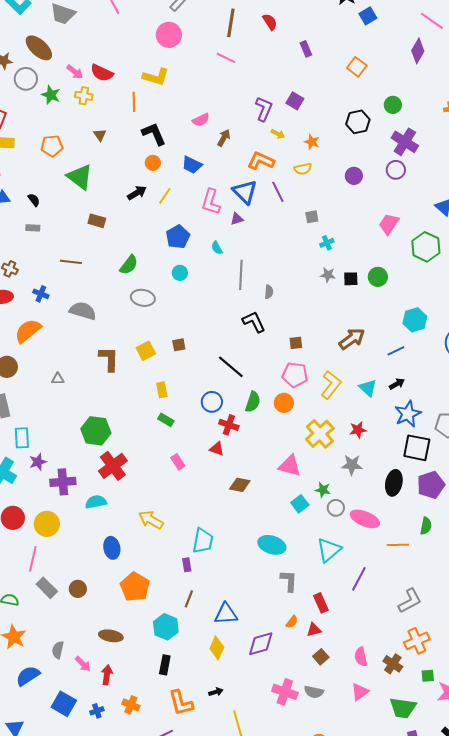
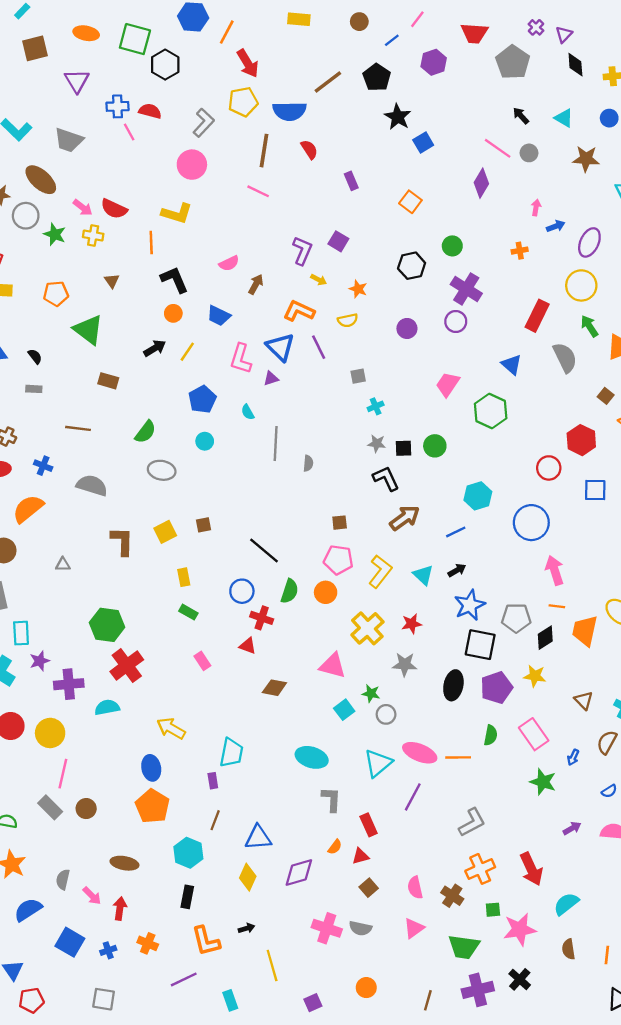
black L-shape: (254, 322) -> (386, 478), moved
pink ellipse: (365, 519) -> (420, 753), moved
blue ellipse: (112, 548) -> (151, 768), moved
pink line: (33, 559) -> (63, 774), moved

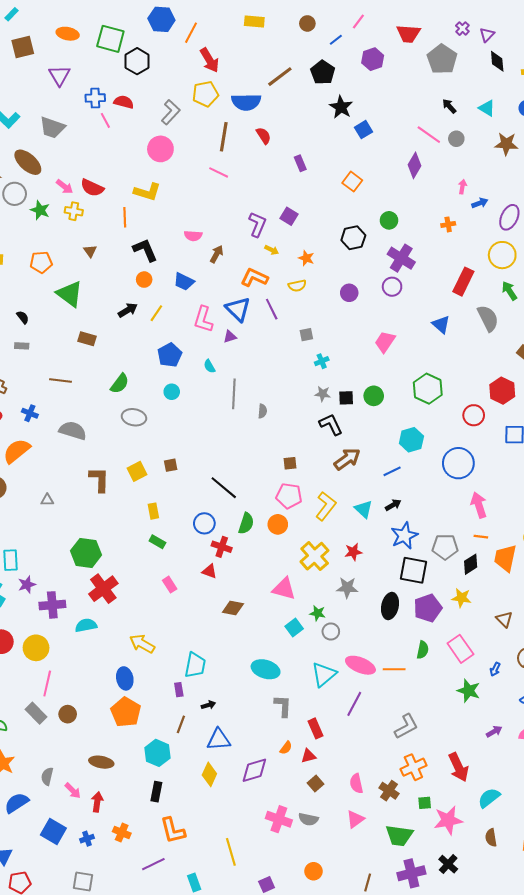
pink semicircle: (229, 263) -> (193, 236), turned 30
green hexagon: (491, 411) -> (428, 389), moved
black arrow: (247, 928) -> (208, 705), moved

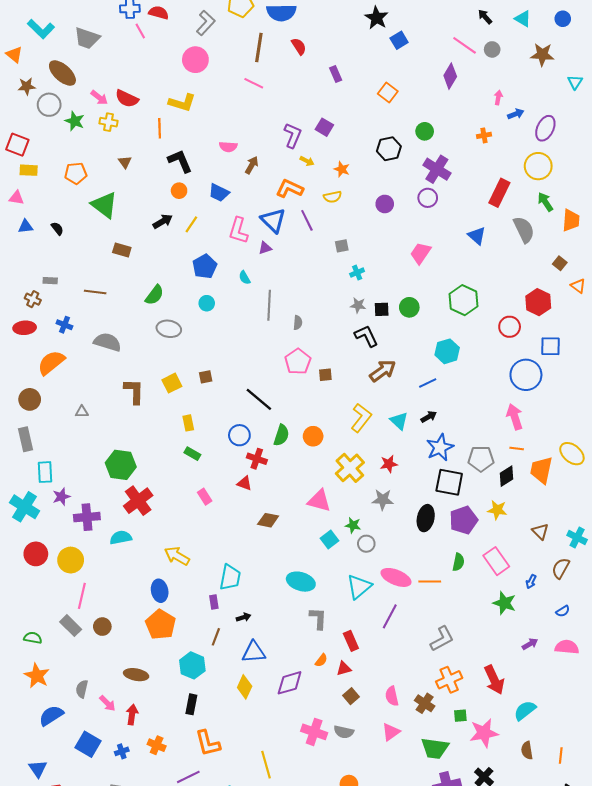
gray rectangle: (22, 346) -> (50, 281), moved
blue circle: (458, 463) -> (526, 375), moved
pink pentagon: (289, 496) -> (298, 362), moved, turned 30

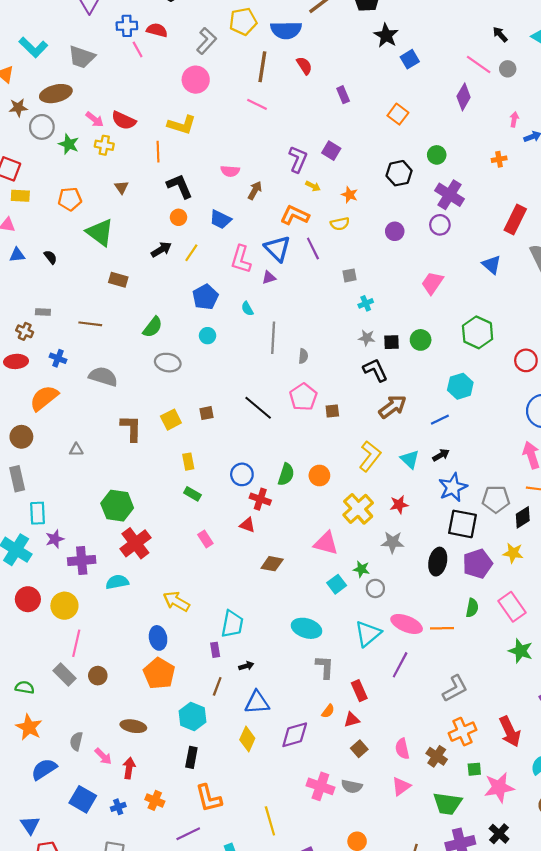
brown ellipse: (62, 73) -> (56, 94), turned -56
black line: (259, 399) -> (258, 408), moved

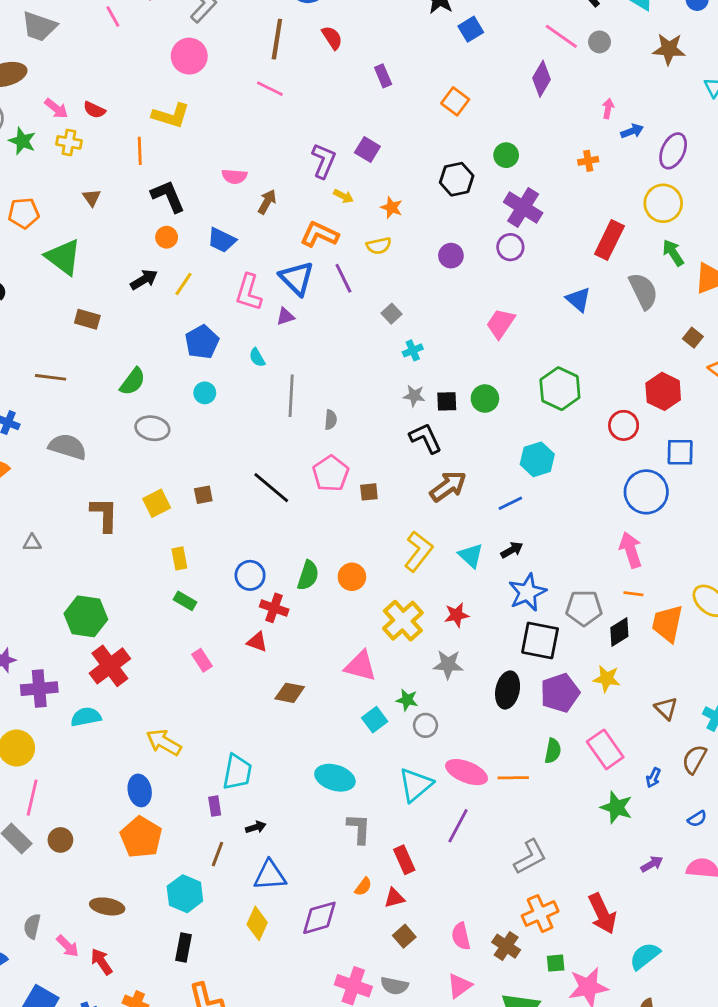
red semicircle: (124, 120) -> (94, 110), size x0.7
gray square: (350, 275) -> (392, 314), turned -32
red arrow: (129, 768) -> (101, 962), turned -42

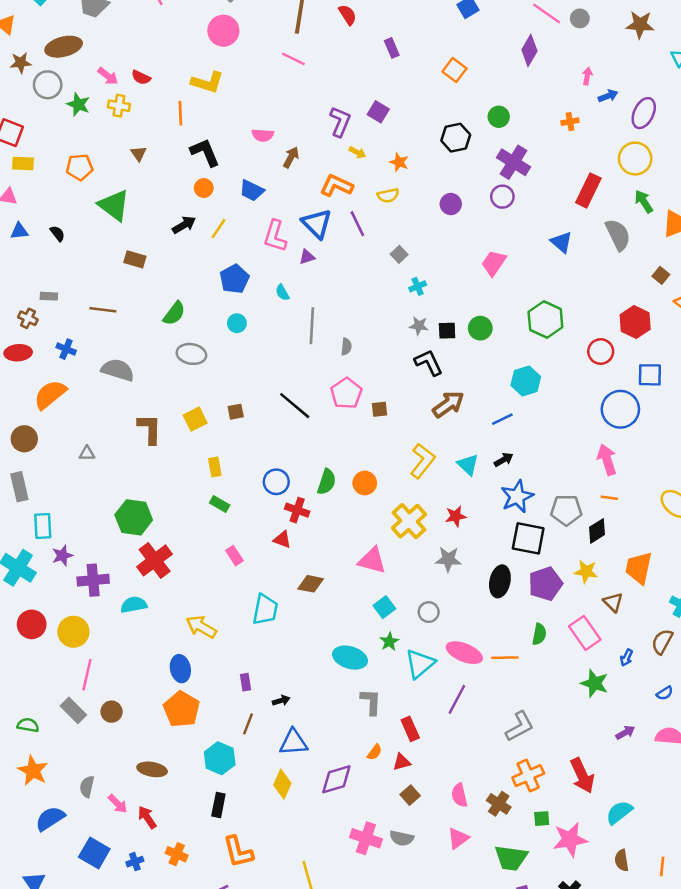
orange trapezoid: (667, 623) -> (639, 568), moved
green star: (407, 700) -> (389, 642), moved, turned 30
brown triangle: (666, 708) -> (613, 602), moved
cyan trapezoid: (237, 772) -> (265, 610), moved

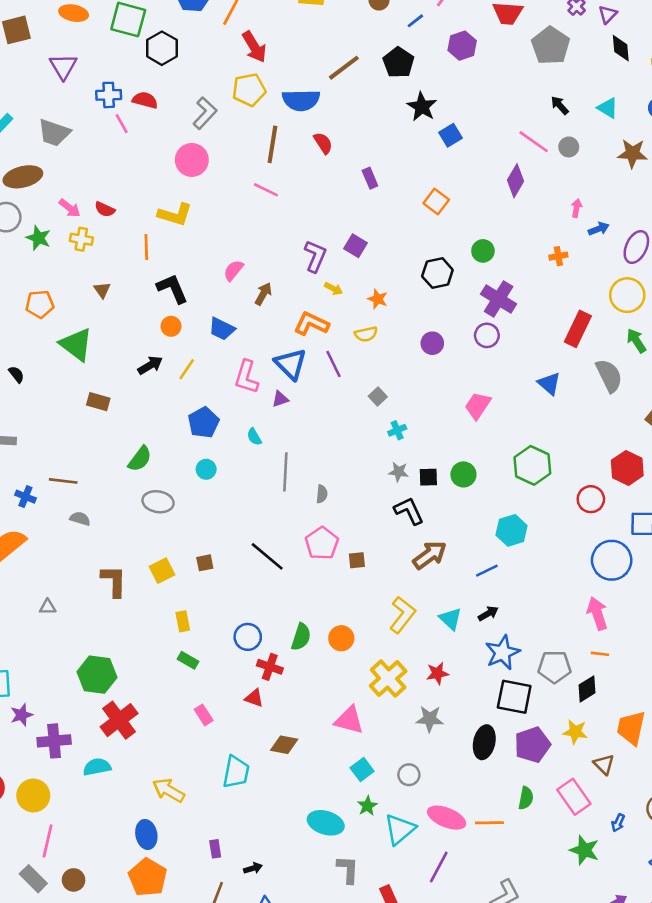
pink semicircle: (263, 135) -> (233, 270), turned 125
brown line: (103, 310) -> (63, 481), moved
gray semicircle: (118, 370) -> (80, 519), size x0.6

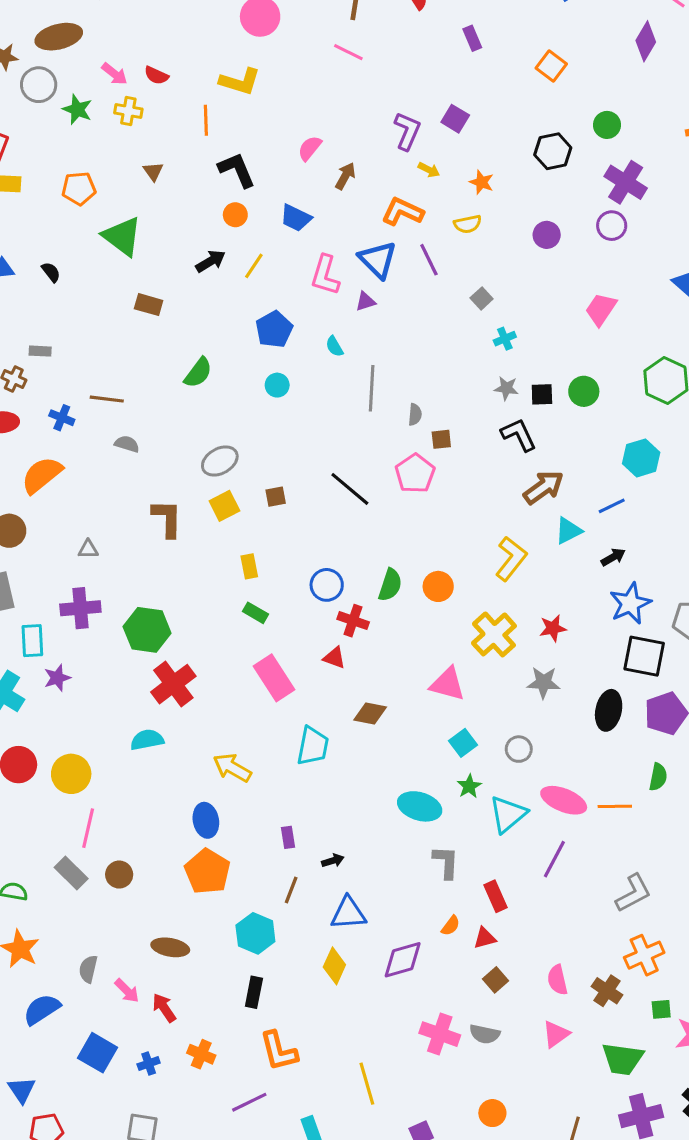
gray ellipse: (158, 502) -> (220, 461), moved, turned -40
brown square: (357, 560) -> (441, 439), moved
cyan triangle: (450, 619) -> (568, 531), moved, turned 50
pink rectangle: (204, 715) -> (274, 678), size x1.8
purple cross: (54, 741) -> (80, 608), moved

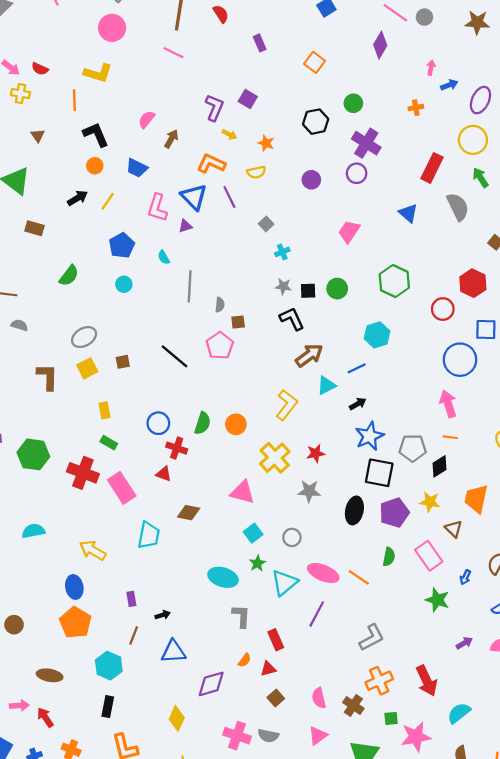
red cross: (173, 684) -> (83, 473), moved, turned -32
orange line: (615, 806) -> (359, 577), turned 35
yellow diamond: (334, 966) -> (177, 718), moved
pink arrow: (127, 991) -> (19, 705), turned -48

